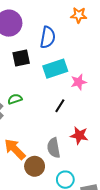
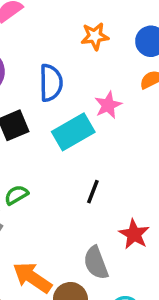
pink star: (79, 82) -> (108, 105), moved
red star: (79, 135) -> (134, 234), turned 30

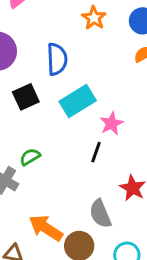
orange star: (95, 36) -> (94, 18), turned -30
pink star: (108, 105) -> (111, 124), moved

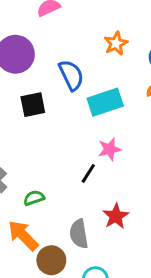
blue semicircle: (57, 59) -> (71, 75), turned -36
cyan rectangle: (78, 101) -> (105, 102), moved
green semicircle: (30, 157) -> (34, 198), moved

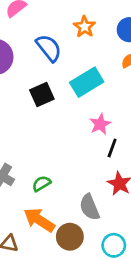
blue semicircle: (71, 75) -> (49, 48), moved
black square: (33, 105) -> (42, 95), moved
black line: (88, 173) -> (112, 148), moved

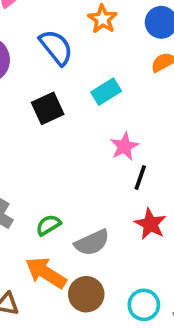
cyan rectangle: (87, 82) -> (106, 92), size x0.7
gray semicircle: (89, 207) -> (92, 243), moved, turned -92

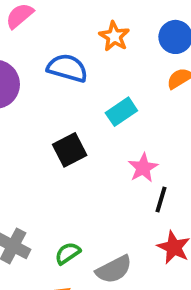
blue semicircle: (56, 47) -> (67, 68), turned -33
black square: (48, 108) -> (70, 150), moved

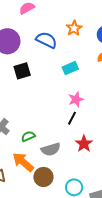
black square: (70, 150) -> (22, 71), moved
black line: (161, 200) -> (72, 118), moved

